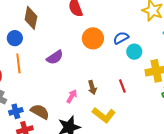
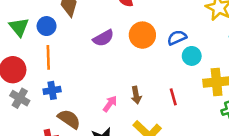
purple semicircle: (55, 57) -> (103, 38), moved
blue cross: (16, 111) -> (52, 90), moved

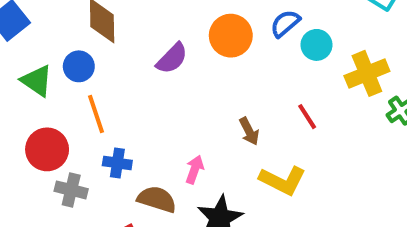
blue cross: (52, 90) -> (117, 163), turned 35
pink arrow: (110, 104) -> (195, 170), moved

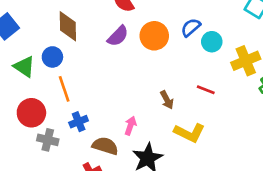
purple semicircle: (172, 58) -> (118, 36), moved
red line: (307, 117) -> (206, 90), turned -36
blue cross: (117, 163) -> (79, 122), turned -30

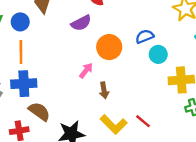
orange circle: (154, 36) -> (109, 47), moved
red line: (206, 90) -> (143, 121), moved
blue cross: (79, 122) -> (24, 84), size x1.5
pink arrow: (130, 126) -> (86, 71), moved

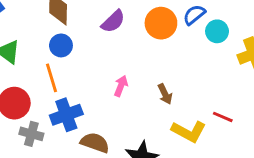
blue circle: (20, 22) -> (61, 45), moved
orange circle: (109, 47) -> (161, 23), moved
pink arrow: (86, 71) -> (121, 86), moved

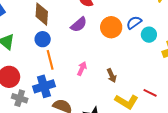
orange line: (51, 78) -> (50, 60), moved

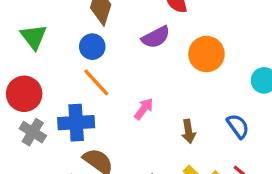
blue semicircle: (134, 23) -> (238, 126), moved, turned 77
orange line: (50, 60) -> (96, 82), turned -42

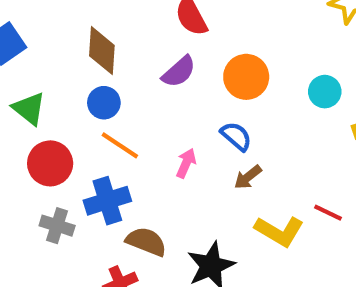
red circle: (24, 94) -> (50, 163), moved
blue semicircle: (238, 126) -> (236, 136), moved
brown arrow: (189, 131) -> (248, 177), turned 75

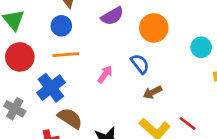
orange line: (120, 145) -> (66, 55), turned -50
brown arrow: (248, 177) -> (152, 92), moved
blue cross: (107, 201) -> (51, 88), turned -32
gray cross: (57, 226) -> (15, 109), moved

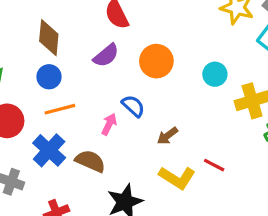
blue semicircle: (140, 64) -> (133, 106), moved
brown semicircle: (70, 118) -> (90, 161), moved

